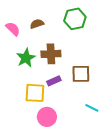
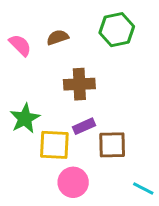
green star: (26, 58) -> (25, 118), moved
brown square: (81, 74) -> (112, 145), moved
cyan line: (92, 108) -> (143, 189), moved

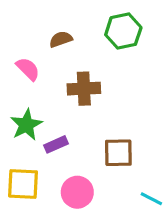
pink semicircle: (20, 45) -> (28, 69), moved
purple rectangle: (84, 126) -> (56, 144), moved
yellow square: (54, 145) -> (23, 184), moved

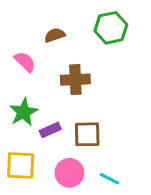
brown square: (118, 153) -> (87, 134), moved
cyan line: (151, 199) -> (109, 179), moved

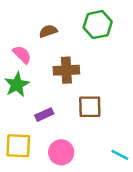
green star: (24, 112) -> (17, 85), moved
brown square: (87, 134) -> (90, 107), moved
cyan line: (109, 179) -> (120, 155), moved

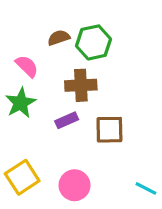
green hexagon: (98, 25) -> (94, 42), moved
purple rectangle: (44, 115) -> (67, 120), moved
yellow square: (18, 146) -> (22, 177), turned -36

